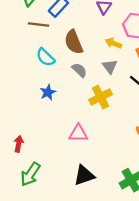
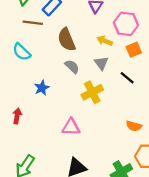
cyan semicircle: (46, 57) -> (22, 52), moved
red arrow: (19, 144) -> (17, 116), moved

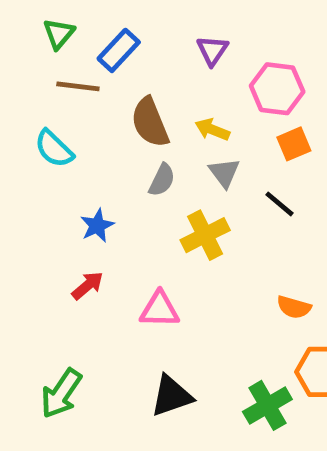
yellow arrow: (105, 41) -> (212, 130), moved
gray semicircle: (72, 66) -> (162, 180), turned 72
red arrow: (17, 116) -> (88, 286), moved, turned 40

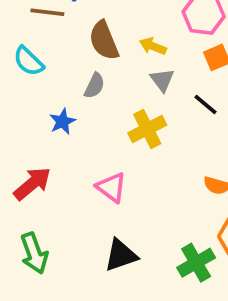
gray semicircle: (162, 180) -> (94, 86), moved
red arrow: (88, 286) -> (32, 184), moved, size x1.5
pink triangle: (160, 309) -> (111, 187), turned 36
green arrow: (61, 393) -> (34, 253), turned -54

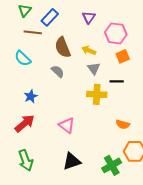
gray semicircle: (94, 86) -> (58, 71), turned -72
black line: (206, 105) -> (117, 81), turned -40
blue star: (62, 121) -> (31, 96), moved
yellow cross: (147, 129) -> (97, 94), moved, turned 30

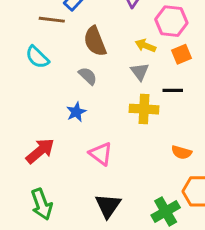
yellow arrow: (89, 50) -> (145, 46), moved
blue star: (31, 96) -> (76, 112), moved
black triangle: (72, 161) -> (108, 206), turned -36

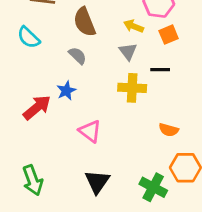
red arrow: (40, 151) -> (37, 107), moved
green cross: (166, 211) -> (153, 187), turned -32

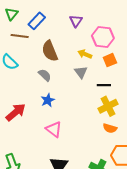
yellow cross: (132, 88) -> (108, 106), moved, turned -30
blue star: (66, 91) -> (48, 100), moved

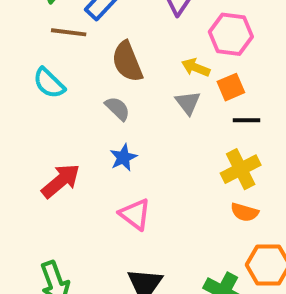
orange square: (110, 60) -> (231, 87), moved
black line: (104, 85) -> (247, 120), moved

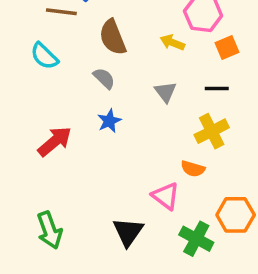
orange square: (231, 87) -> (227, 48), moved
gray triangle: (188, 103) -> (166, 92), moved
orange semicircle: (245, 212) -> (193, 169), moved
pink triangle: (135, 214) -> (166, 196), moved

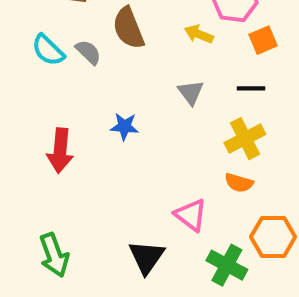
gray semicircle: (104, 78) -> (88, 52), moved
blue star: (109, 121) -> (124, 126), turned 30
red arrow: (55, 141) -> (60, 151), turned 135
orange semicircle: (193, 169) -> (239, 183), moved

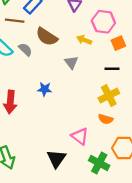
brown semicircle: (128, 28) -> (47, 37), turned -35
gray triangle: (191, 92) -> (71, 62), moved

